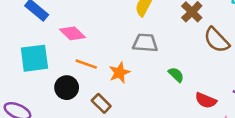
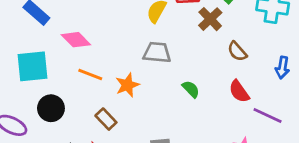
brown semicircle: (217, 40) -> (237, 51), size x0.7
black circle: (67, 88) -> (51, 108), moved
red semicircle: (206, 100) -> (239, 91), moved, turned 30

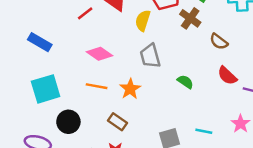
pink diamond: (76, 40) -> (100, 54), moved
gray trapezoid: (157, 52) -> (150, 56), turned -100

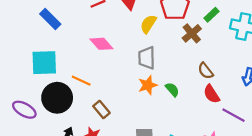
brown semicircle: (219, 42) -> (206, 71), moved
orange line: (97, 86) -> (81, 81), moved
orange star: (130, 89) -> (148, 85), moved
black circle: (68, 122) -> (57, 98), size x1.4

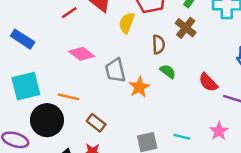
brown cross: (192, 33) -> (186, 28), moved
gray trapezoid: (147, 58) -> (115, 70), moved
brown semicircle: (206, 71) -> (159, 45), moved, turned -132
green semicircle: (172, 90) -> (168, 71), moved

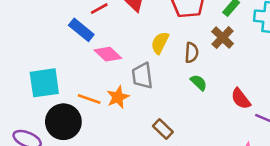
yellow semicircle: (127, 23) -> (160, 43), moved
blue rectangle: (23, 39) -> (81, 30), moved
orange star: (139, 87) -> (118, 97), moved
brown rectangle: (96, 123) -> (163, 129), moved

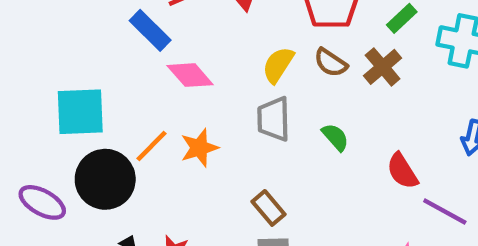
brown semicircle: (192, 53) -> (331, 63), moved, turned 114
gray trapezoid: (142, 76) -> (274, 119), moved
orange line: (89, 99) -> (152, 146), turned -70

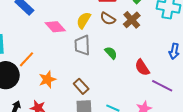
pink diamond: (190, 75) -> (55, 27), moved
orange star: (199, 148) -> (47, 79), moved

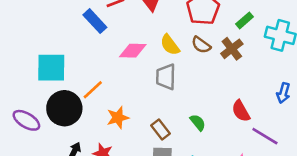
yellow semicircle: (84, 20) -> (170, 45), turned -72
pink diamond: (55, 27) -> (133, 51), turned -50
green semicircle: (111, 53) -> (198, 122), moved

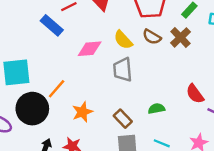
green semicircle: (198, 122) -> (156, 109), turned -56

